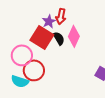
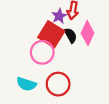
pink circle: (22, 55) -> (42, 52), moved
red circle: (34, 70) -> (58, 84), moved

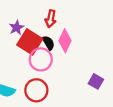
purple star: (59, 16) -> (17, 28), moved
pink circle: (42, 52) -> (41, 59), moved

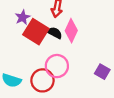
black semicircle: (48, 43) -> (55, 33), turned -32
pink circle: (41, 59) -> (57, 66), moved

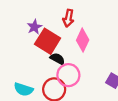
black semicircle: (55, 33) -> (57, 59), moved

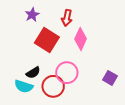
purple star: (34, 27) -> (32, 15), moved
black semicircle: (57, 59) -> (33, 73), moved, turned 120

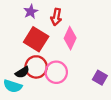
purple star: (32, 15) -> (31, 12), moved
red circle: (53, 86) -> (36, 67), moved

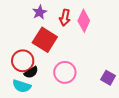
pink diamond: (70, 38) -> (84, 21), moved
red circle: (36, 67) -> (23, 61), moved

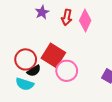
red square: (45, 40) -> (53, 55), moved

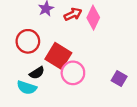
red arrow: (67, 17) -> (73, 14), turned -126
red circle: (26, 59) -> (28, 41), moved

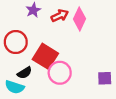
purple square: (119, 78) -> (105, 78), turned -32

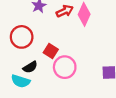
red square: (45, 56) -> (51, 51), size x0.6

